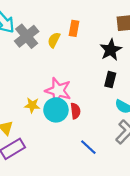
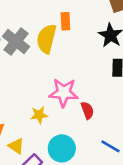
yellow semicircle: (54, 40) -> (47, 39), size x1.6
cyan circle: (56, 110) -> (62, 148), moved

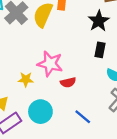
red semicircle: (87, 110) -> (68, 82), turned 88

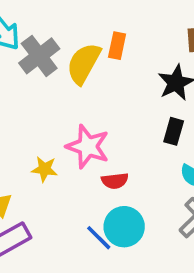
cyan circle: (40, 112) -> (124, 227), moved
blue line: (83, 117) -> (99, 238), moved

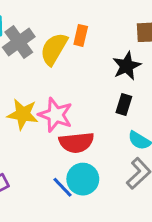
yellow star: (44, 169) -> (23, 114), moved, size x1.5
red semicircle: (115, 181) -> (76, 143), size x1.6

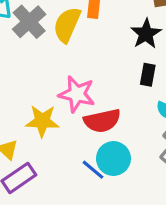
yellow star: (23, 114) -> (42, 121), moved

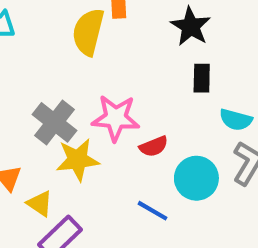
gray cross: (29, 22) -> (55, 122), moved
red semicircle: (102, 121) -> (154, 146), size x0.6
cyan circle: (113, 159) -> (196, 178), moved

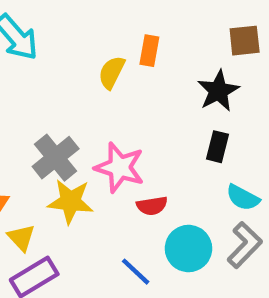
yellow semicircle: (88, 32) -> (112, 72), size x0.7

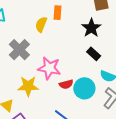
black rectangle: (217, 147) -> (94, 54), turned -56
gray cross: (56, 158) -> (19, 50), moved
cyan circle: (188, 249) -> (84, 88), moved

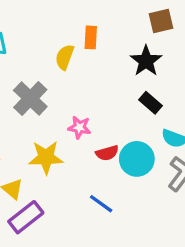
pink star: (49, 68) -> (79, 127), size x0.6

